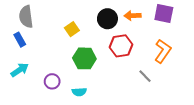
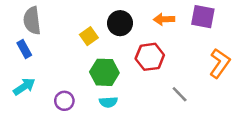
black circle: (107, 19) -> (120, 23), moved
orange L-shape: (163, 51) -> (220, 63), moved
cyan semicircle: (79, 92) -> (108, 102), moved

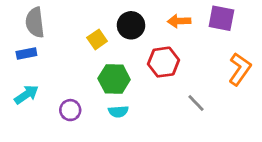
blue rectangle: (24, 49) -> (26, 54), turned -72

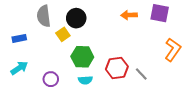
gray semicircle: (35, 22) -> (44, 16), moved
black circle: (131, 25) -> (76, 18), moved
yellow square: (97, 39) -> (63, 34), moved
red hexagon: (163, 62) -> (117, 68), moved

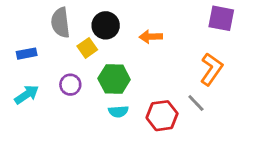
orange arrow: (129, 15) -> (151, 37), moved
orange L-shape: (173, 50) -> (211, 69), moved
red hexagon: (117, 68) -> (162, 116), moved
purple circle: (51, 79) -> (70, 85), moved

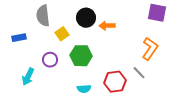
black circle: (106, 25) -> (86, 18), moved
cyan arrow: (27, 94) -> (28, 77), moved, turned 150
cyan semicircle: (118, 111) -> (84, 89), moved

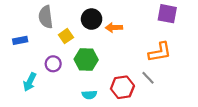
orange L-shape: (150, 49) -> (160, 52), turned 45

